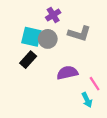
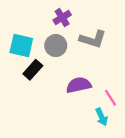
cyan square: (31, 37) -> (21, 46), moved

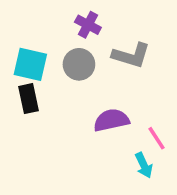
purple cross: (62, 18) -> (88, 25), turned -30
black rectangle: (33, 70) -> (29, 99), moved, turned -54

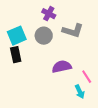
cyan square: (30, 64) -> (17, 36), turned -36

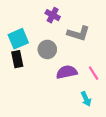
gray circle: (44, 36) -> (47, 49), moved
pink line: (87, 77) -> (94, 73), moved

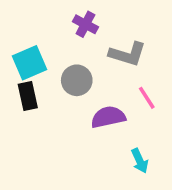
pink line: (94, 73) -> (147, 98), moved

